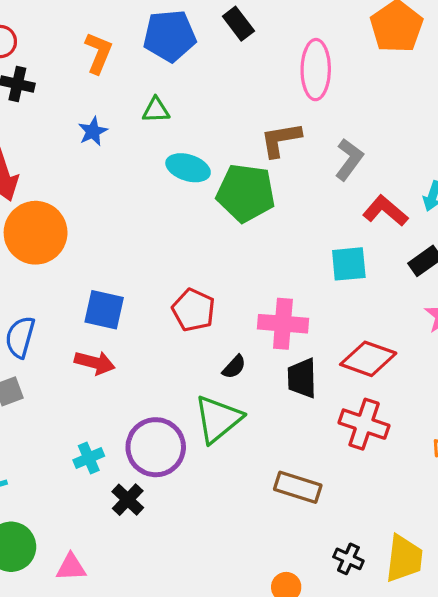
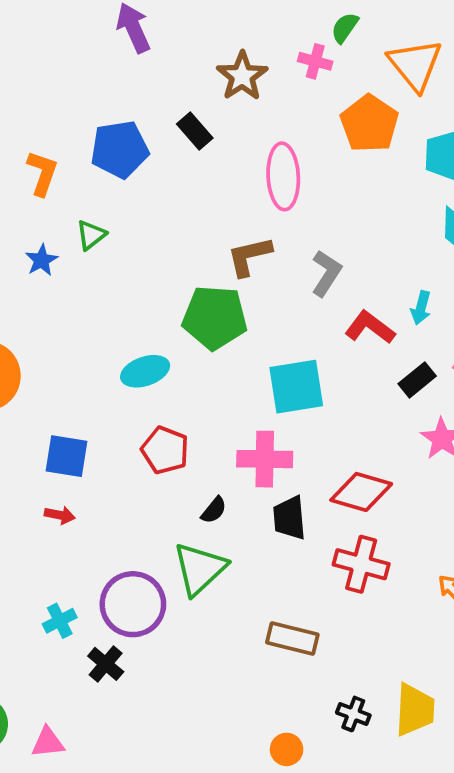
green triangle: (156, 110) -> (91, 235), moved, turned -32
cyan ellipse: (188, 168) -> (145, 371), moved, turned -33
cyan square: (349, 264) -> (296, 387), moved, size x1.4
red arrow: (95, 363) -> (60, 515), size x0.7

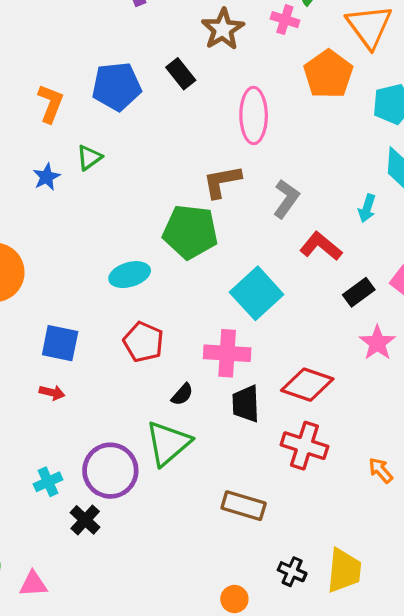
cyan arrow: (421, 308) -> (367, 208), moved
cyan square: (296, 387) -> (257, 293), turned -36

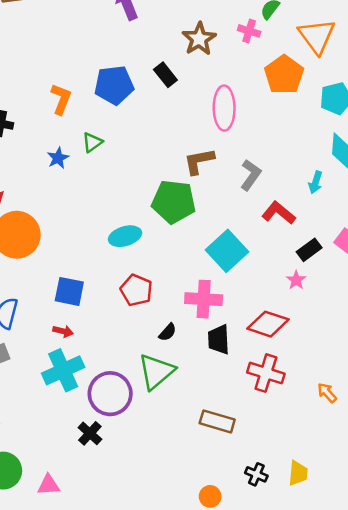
pink star: (377, 343) -> (296, 280), moved, size x0.7
cyan cross: (48, 482) -> (63, 370), moved, size x1.8
yellow trapezoid: (344, 570) -> (298, 473), size x0.7

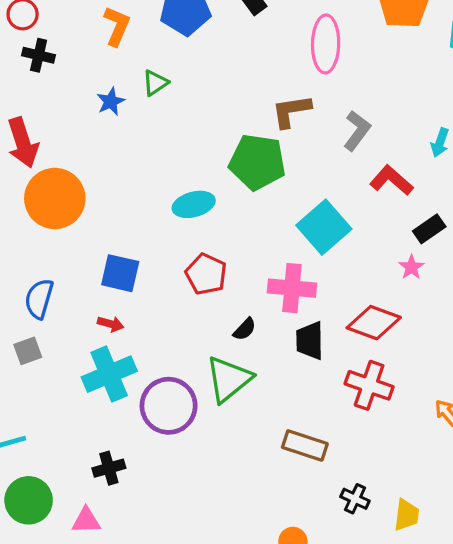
black cross: (90, 433) -> (109, 468), moved, turned 30
black cross: (256, 474) -> (355, 499), moved

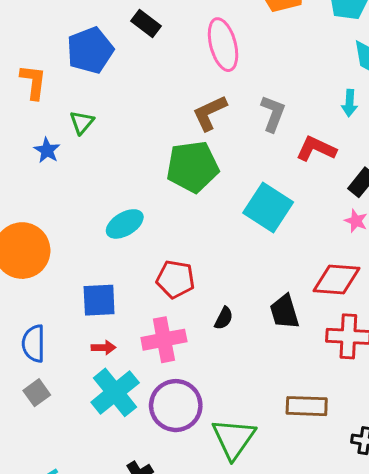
cyan ellipse: (194, 204) -> (125, 224), moved
pink cross: (292, 288) -> (164, 340), moved
green triangle: (229, 379) -> (234, 439), moved

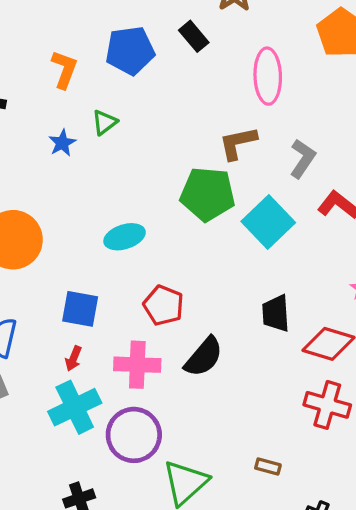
cyan square: (268, 208) -> (268, 222), moved
black trapezoid: (284, 312) -> (276, 313), moved
black semicircle: (224, 318) -> (204, 357), size x1.8
red arrow: (103, 348) -> (73, 359), turned 100
brown rectangle: (307, 406) -> (268, 467), size x0.6

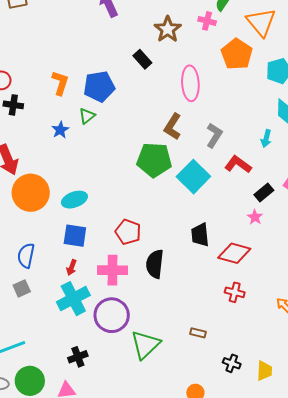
blue pentagon: (130, 51) -> (99, 86), moved
brown L-shape: (238, 143) -> (173, 127), turned -44
cyan ellipse: (125, 237) -> (74, 200), moved
black semicircle: (204, 357) -> (155, 264), turned 148
red cross: (327, 405) -> (235, 292), size x0.7

